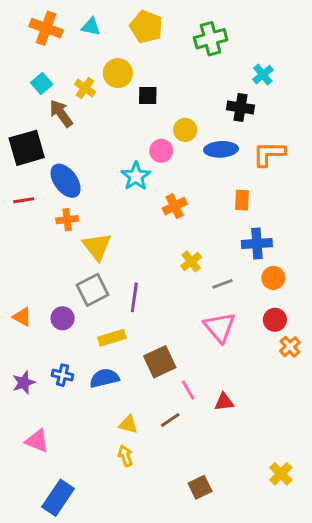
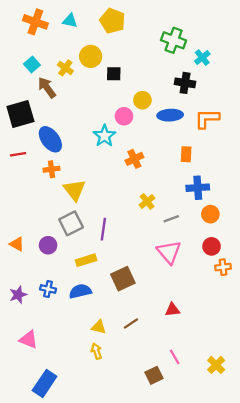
green cross: (211, 39) -> (174, 40), moved, turned 35
orange cross: (290, 347) -> (223, 267), turned 35
pink line: (188, 390) -> (175, 357), moved

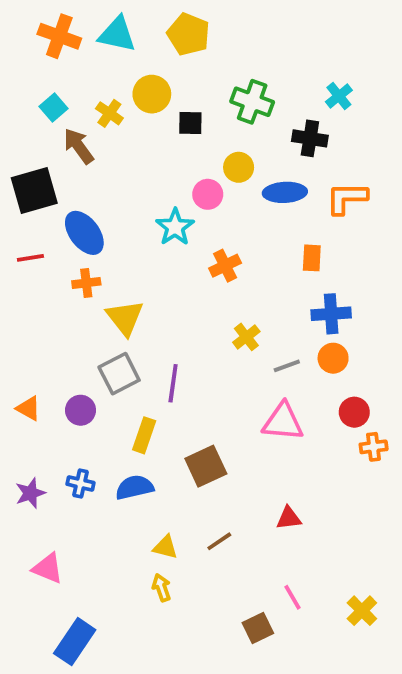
cyan triangle: (70, 21) -> (117, 34), size x1.5
green cross: (174, 40) -> (252, 102), moved
orange circle: (210, 214) -> (333, 358), moved
pink triangle: (169, 252) -> (283, 422), turned -45
yellow rectangle: (86, 260) -> (144, 435), turned -54

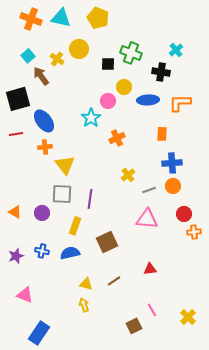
black square: (190, 123) -> (108, 64), moved
gray square: (119, 374) -> (62, 194), turned 30

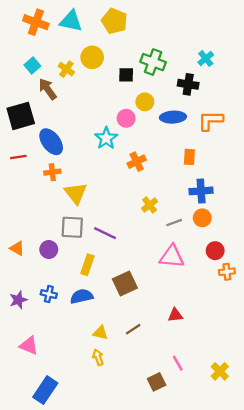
purple line: (90, 199) -> (105, 233), turned -72

